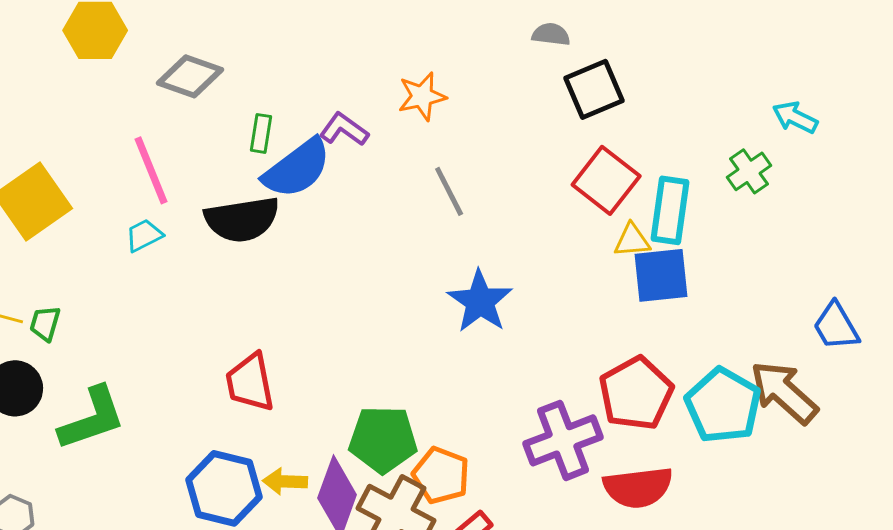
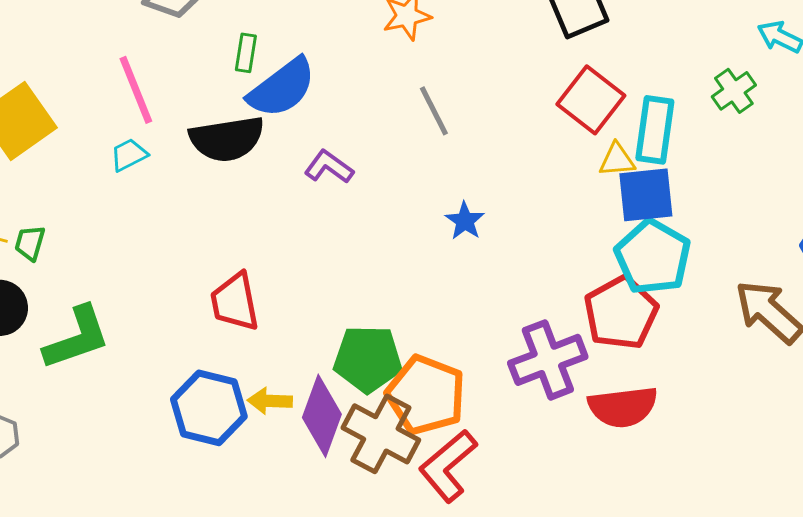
purple L-shape: (344, 129) -> (329, 167), moved
blue star: (480, 301) -> (465, 221), size x0.6
cyan pentagon: (723, 405) -> (653, 257), moved
orange pentagon: (441, 475) -> (426, 395), size x1.4

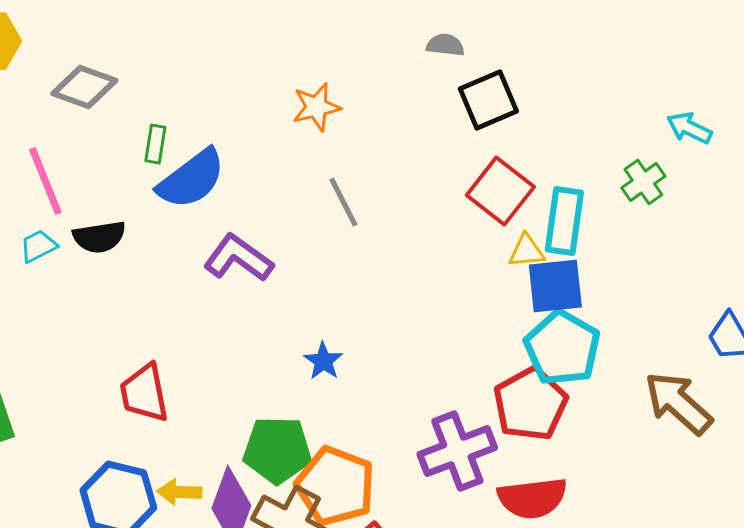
black semicircle: (227, 139) -> (99, 237), moved, size x0.7
purple L-shape: (329, 167) -> (238, 258), size x1.4
blue star: (465, 221) -> (323, 361), moved

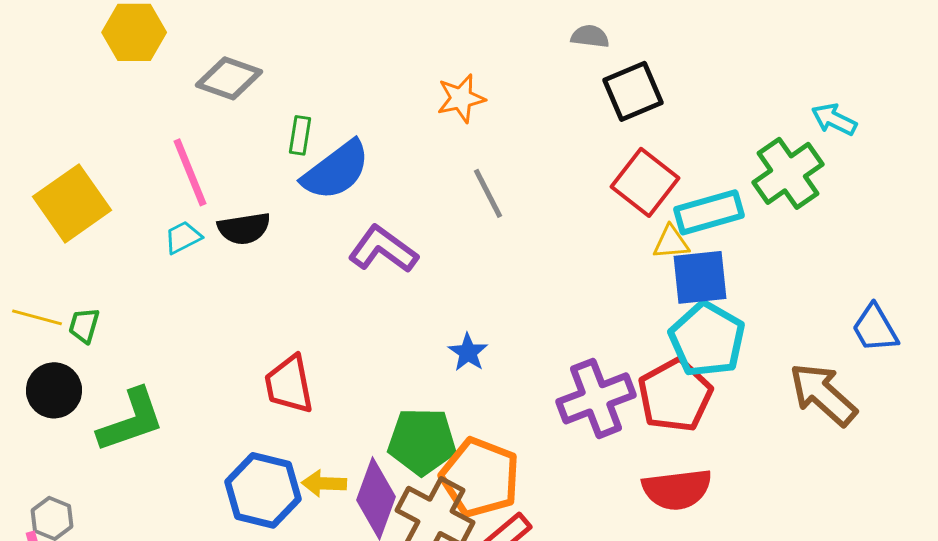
green cross: (643, 182) -> (788, 173), size x1.6
cyan rectangle: (564, 221) -> (709, 212), turned 66
purple cross: (457, 451) -> (596, 398), moved

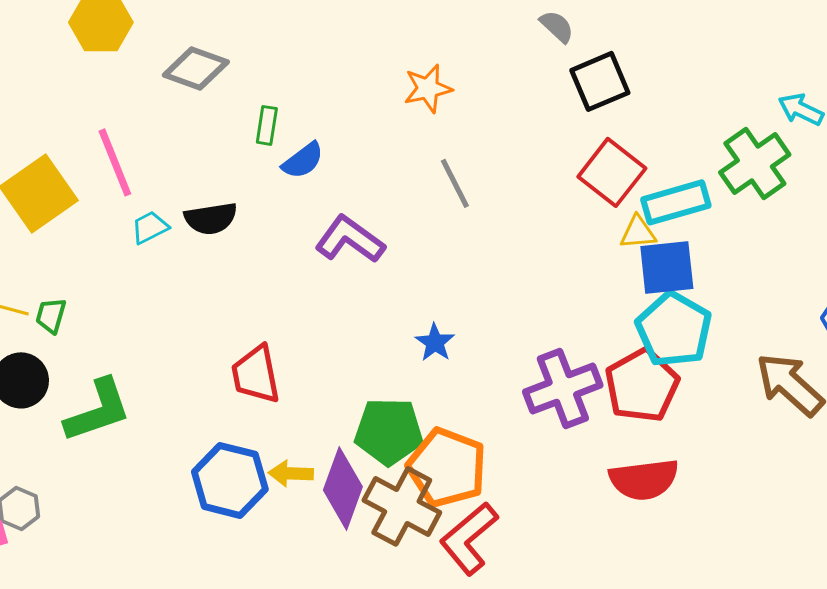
gray semicircle: (590, 36) -> (557, 26), turned 36
blue semicircle: (336, 170) -> (303, 160), size x0.6
pink line: (190, 172) -> (115, 162), moved

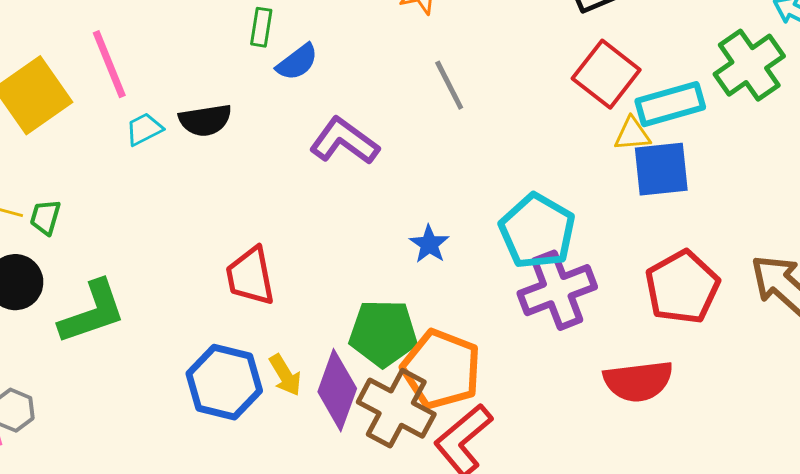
cyan pentagon: (674, 329) -> (537, 231), moved
red pentagon: (642, 385) -> (682, 287), moved
yellow arrow: (291, 473) -> (285, 375), turned -123

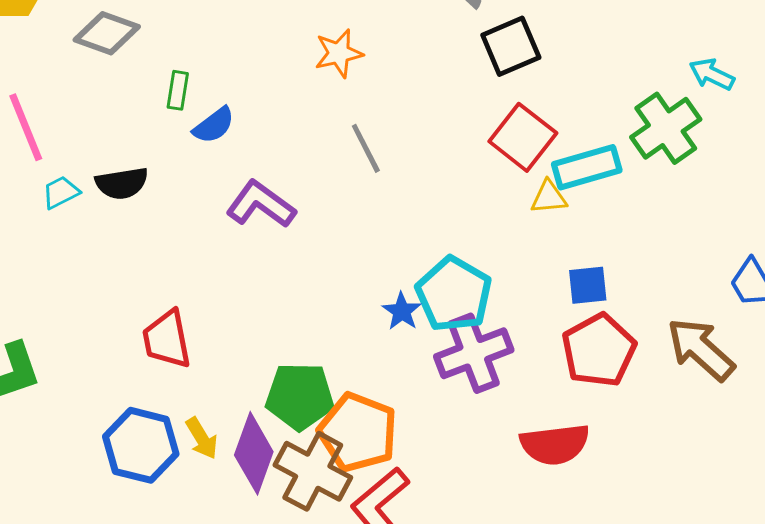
blue square: (661, 169) -> (588, 285), moved, size x0.7
blue star: (429, 244) -> (402, 311), moved

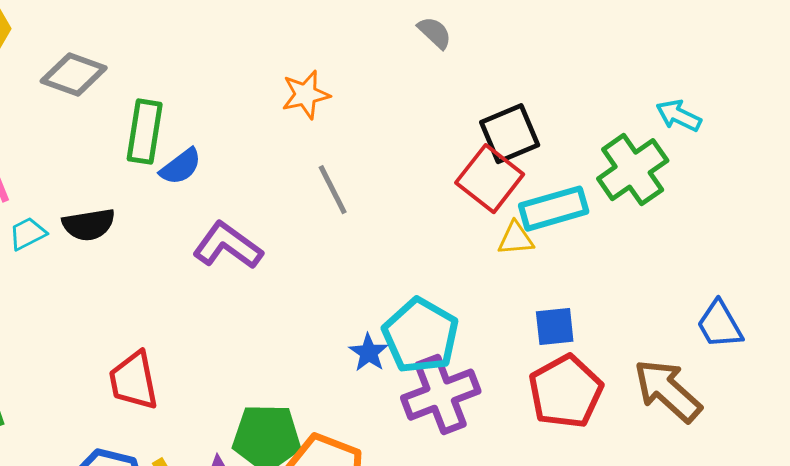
black square: (511, 46) -> (510, 134), moved
green rectangle: (178, 90) -> (145, 132), size x1.6

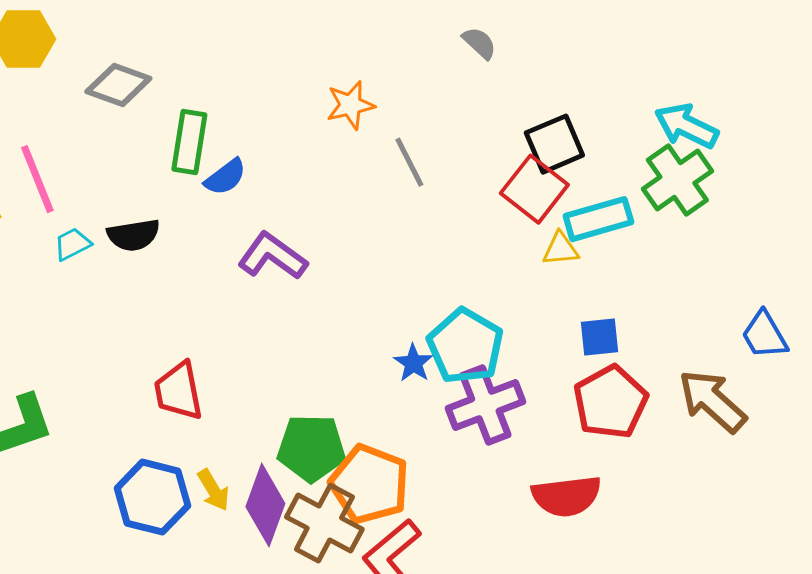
cyan arrow: (679, 116) -> (686, 126), moved, size x1.4
gray line: (333, 190) -> (409, 162), moved

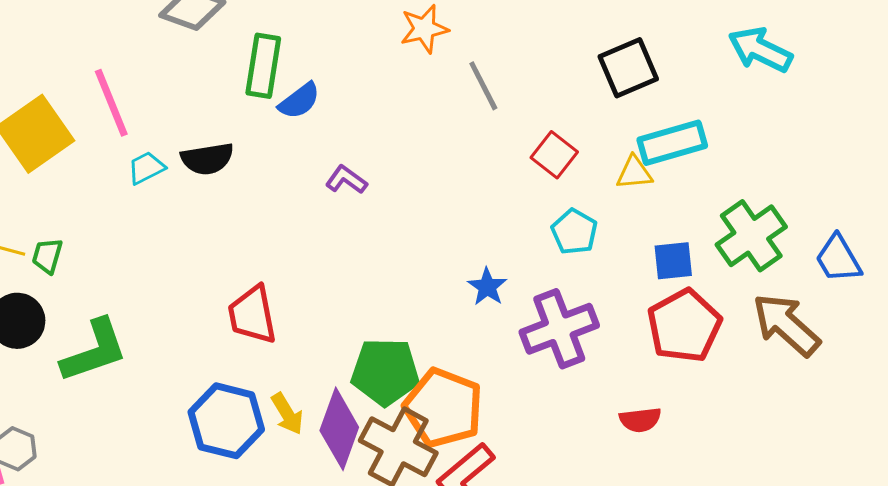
green cross: (677, 180) -> (751, 236), moved
red square: (534, 189) -> (554, 155), moved, size x0.7
purple L-shape: (272, 256) -> (346, 180), size x0.6
cyan pentagon: (465, 346) -> (574, 232), moved, size x0.6
red semicircle: (566, 496) -> (640, 420), size x0.6

